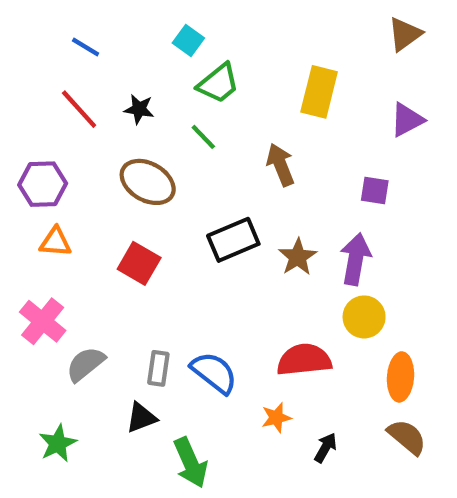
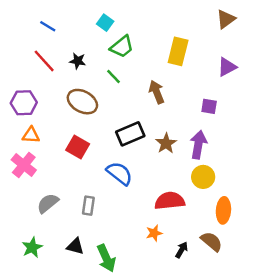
pink cross: (43, 321) -> (24, 165), moved
blue semicircle: (214, 373) -> (119, 173), moved
black triangle: (141, 418) -> (75, 246), moved, turned 36
brown semicircle: (407, 437) -> (212, 241), moved

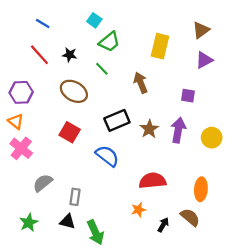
brown triangle: (226, 19) -> (201, 30), moved
orange triangle: (31, 135) -> (16, 121), moved, turned 35
yellow circle: (203, 177) -> (212, 138), moved
gray rectangle: (88, 206) -> (75, 197), moved

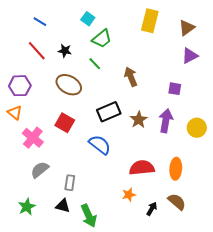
yellow rectangle: (160, 46) -> (150, 21), moved
pink cross: (21, 148) -> (33, 138), moved
orange ellipse: (201, 189) -> (176, 169), moved

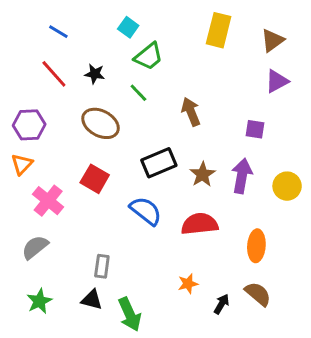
orange triangle: (15, 113) -> (22, 164), turned 35
red semicircle: (142, 168) -> (200, 224), moved
gray semicircle: (40, 170) -> (35, 247), moved

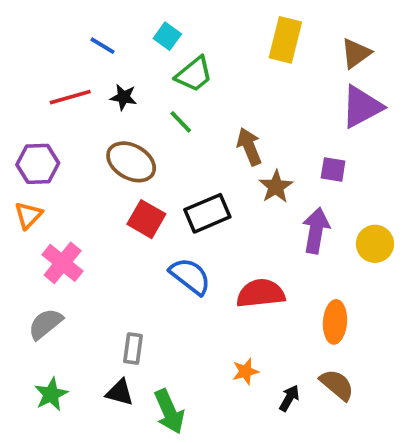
blue line: (58, 32) -> (103, 46), moved
red line: (54, 74) -> (70, 97), turned -64
purple triangle: (277, 81) -> (362, 107), size x1.4
brown star: (203, 174) -> (276, 187), moved
red square: (95, 179) -> (146, 219), moved

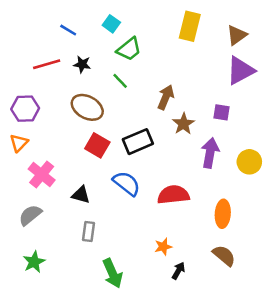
brown arrow: (249, 147) -> (166, 97), turned 45
black triangle: (120, 392) -> (81, 195), moved
black arrow: (289, 398) -> (178, 271), moved

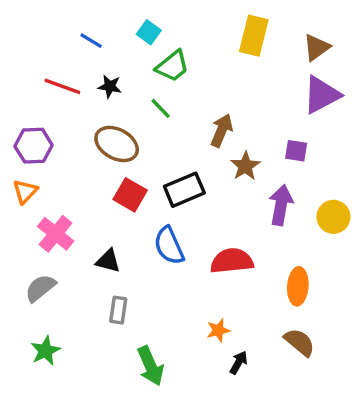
red line: (47, 64) -> (62, 86), turned 36
blue semicircle: (126, 183) -> (169, 246), turned -152

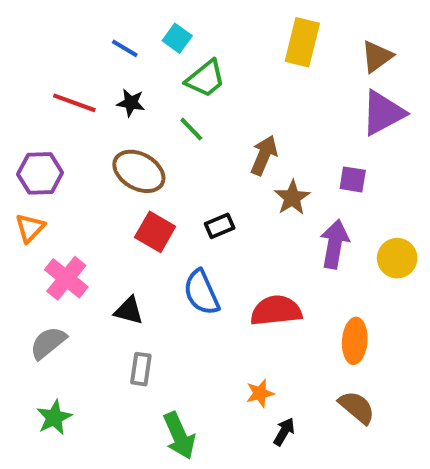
blue line: (91, 41) -> (125, 48), moved
black rectangle: (184, 190) -> (220, 226), size x0.6

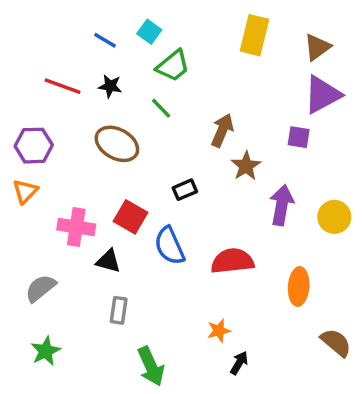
purple square: (353, 179) -> (299, 137), moved
red square: (155, 232) -> (131, 217), moved
pink cross: (66, 278) -> (76, 227), moved, turned -30
brown semicircle: (357, 407) -> (336, 343), moved

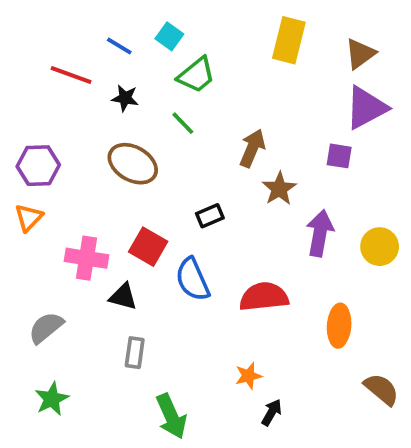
red line: (63, 86) -> (71, 75), moved

